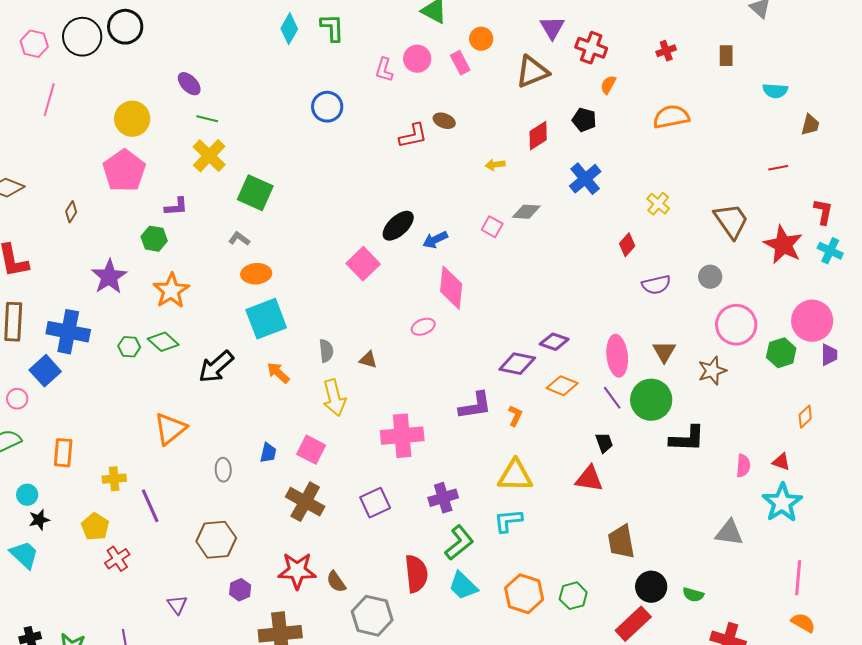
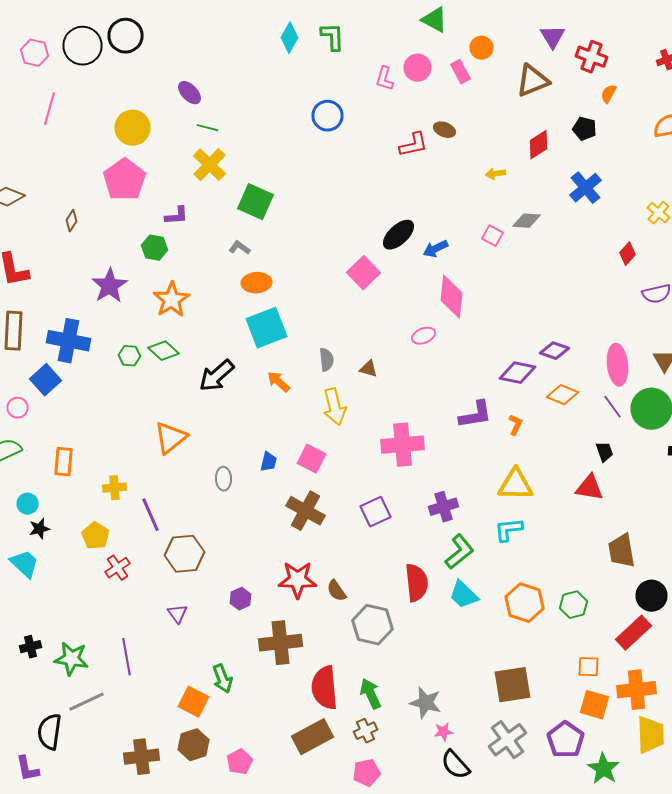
brown hexagon: (216, 540) -> (184, 554), moved

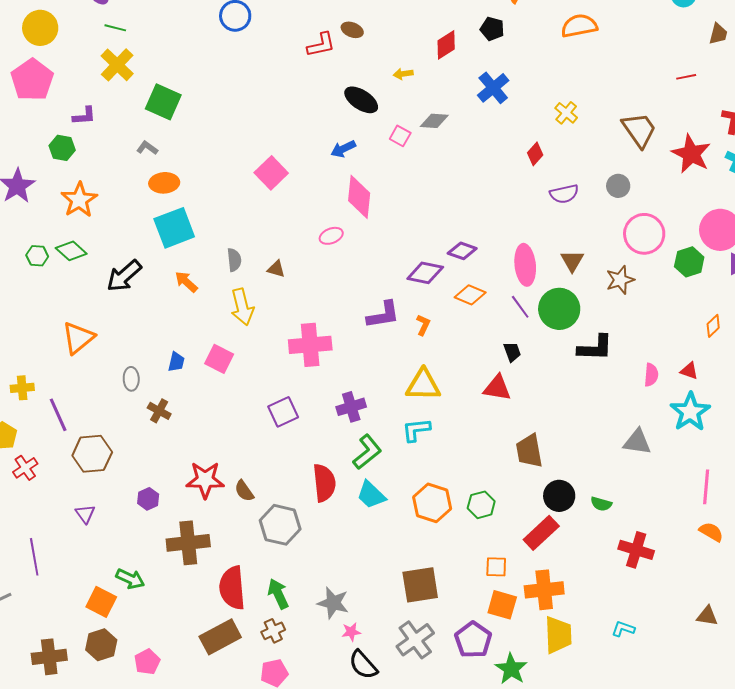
black ellipse: (398, 235) -> (361, 100), moved, turned 76
brown cross: (306, 511) -> (159, 411), moved, size x0.6
green arrow: (222, 679) -> (130, 579), turned -44

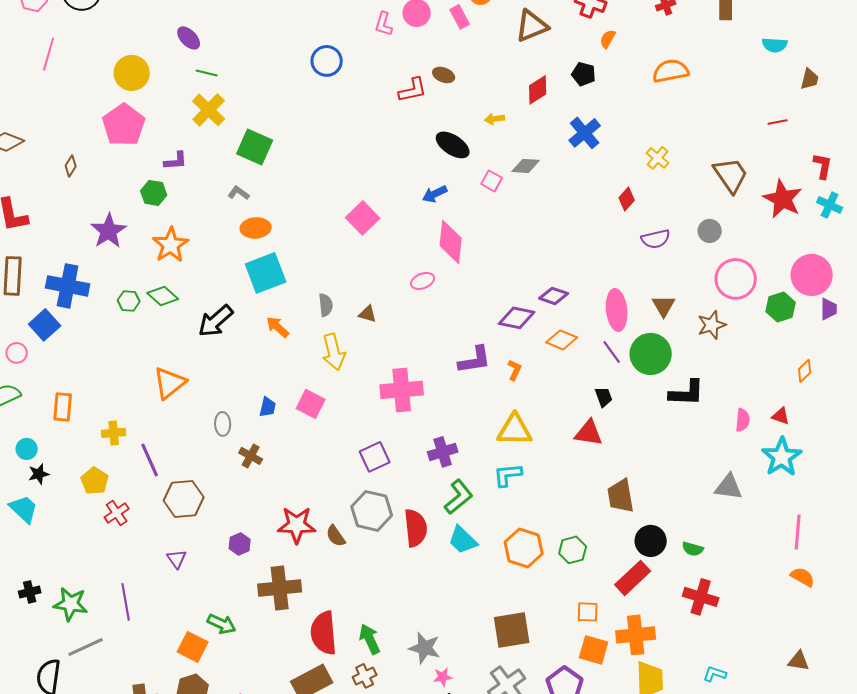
gray hexagon: (280, 525) -> (372, 511), moved
red cross: (636, 550) -> (701, 597), moved

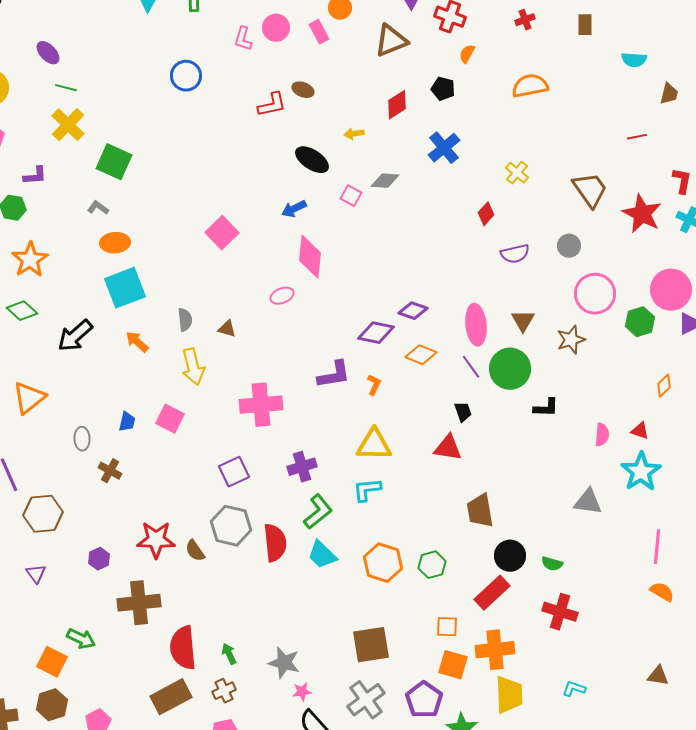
black L-shape: (687, 393) -> (546, 408), size x0.7
green arrow: (370, 639) -> (229, 654), size x0.7

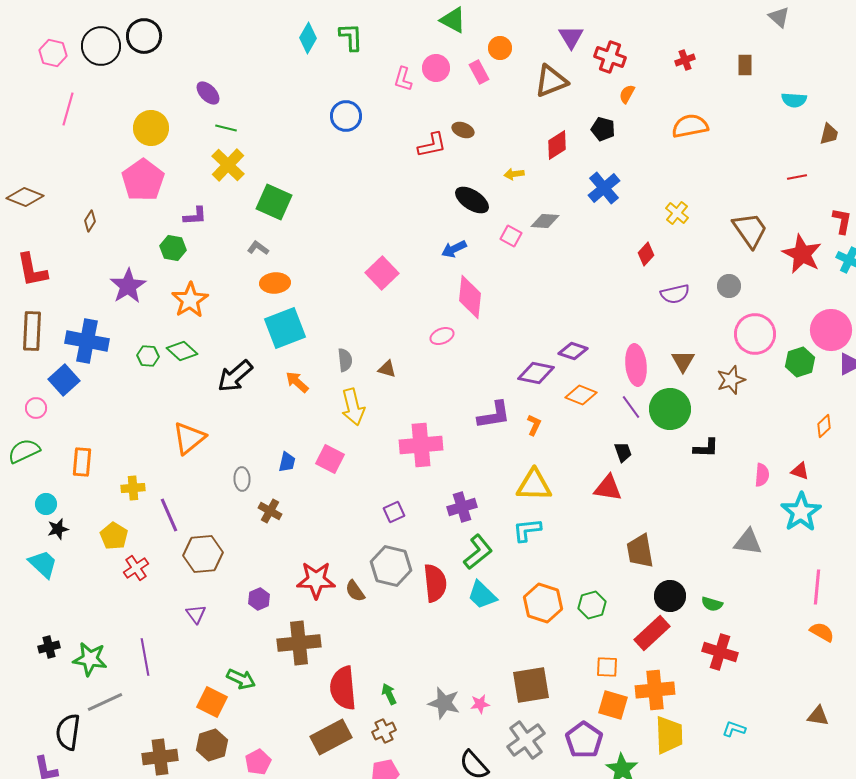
purple square: (234, 472) -> (394, 512), size x0.7
pink star: (302, 692) -> (480, 704), moved

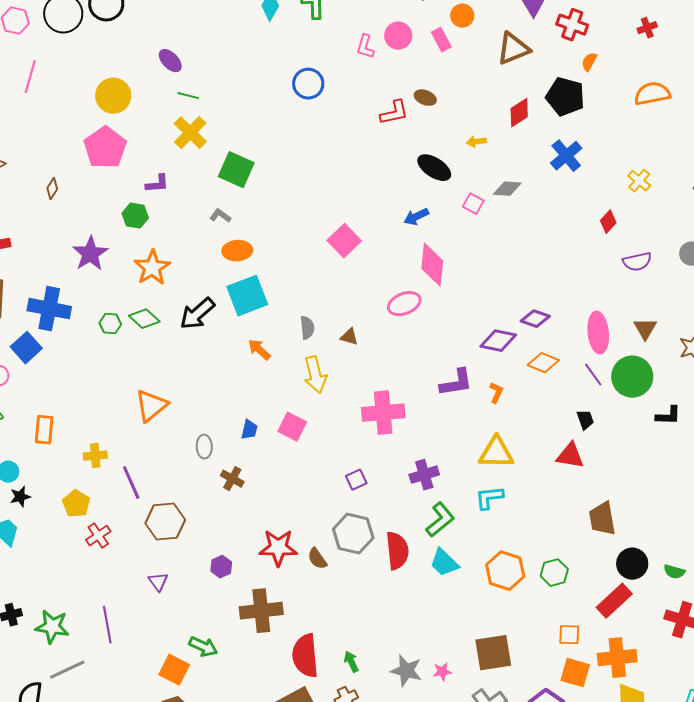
black pentagon: (603, 129) -> (565, 97), size x1.6
pink ellipse: (442, 336) -> (404, 304), size x1.4
black arrow: (235, 376) -> (197, 314), moved

